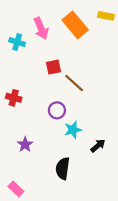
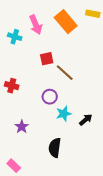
black arrow: (98, 146) -> (86, 120), moved

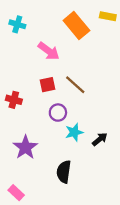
pink arrow: (36, 25) -> (49, 51), moved, turned -30
cyan cross: (15, 37) -> (17, 24), moved
red square: (47, 59) -> (47, 85), moved
purple star: (22, 127) -> (25, 147), size x1.5

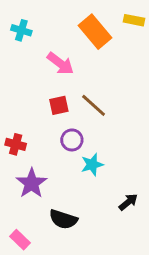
red cross: (14, 100) -> (16, 144), moved
black arrow: (100, 139) -> (128, 202), moved
black semicircle: (64, 172) -> (63, 219), moved, turned -80

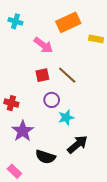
yellow rectangle: (134, 20) -> (96, 39), moved
orange rectangle: (95, 32) -> (68, 22), turned -75
black arrow: (128, 202) -> (77, 144), moved, size x1.5

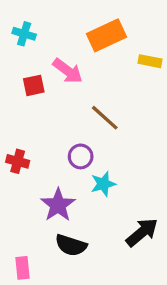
red square: (42, 75) -> (34, 85), moved
purple star: (23, 131) -> (58, 205), moved
black arrow: (77, 144) -> (142, 232), moved
pink rectangle: (14, 171) -> (22, 268), turned 40

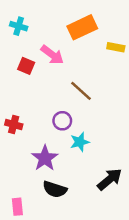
red square: (34, 85) -> (26, 66), turned 35

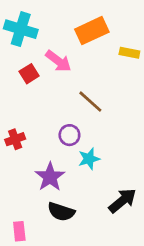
cyan cross: (19, 26) -> (21, 29), size x1.6
red square: (26, 66) -> (29, 74), turned 35
red cross: (14, 125) -> (15, 139), turned -35

